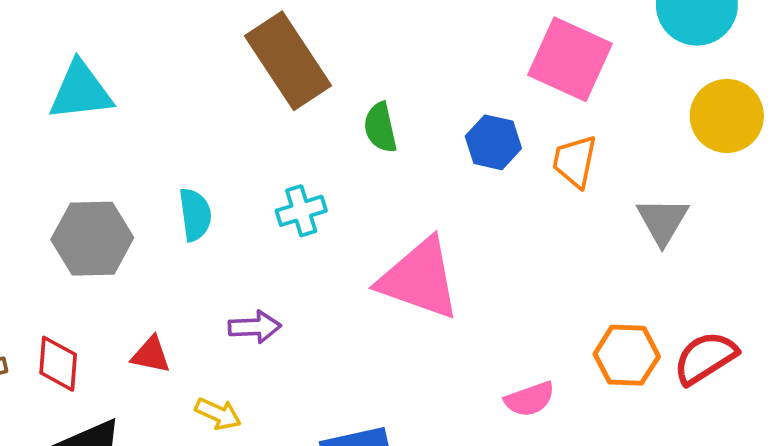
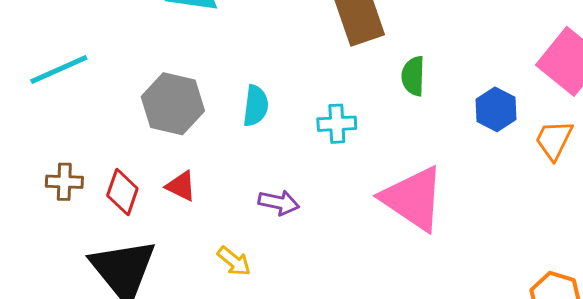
red triangle: (151, 355) -> (181, 186), moved

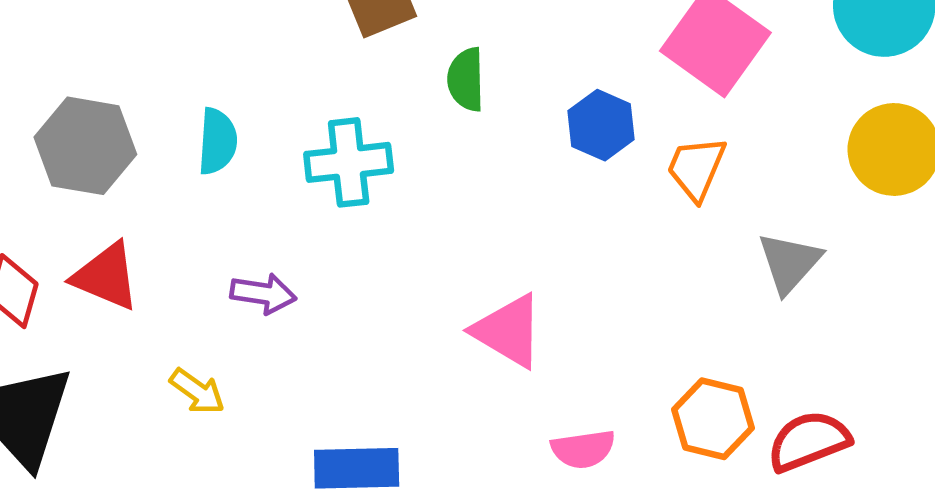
cyan cross: (337, 124) -> (349, 162), size x1.4
red triangle: (181, 186) -> (106, 276), size x1.4
pink triangle: (413, 198) -> (508, 331), moved, size x0.7

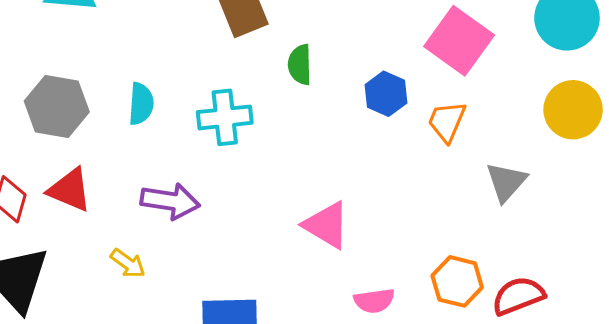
purple arrow: (263, 294) -> (170, 201), size x1.4

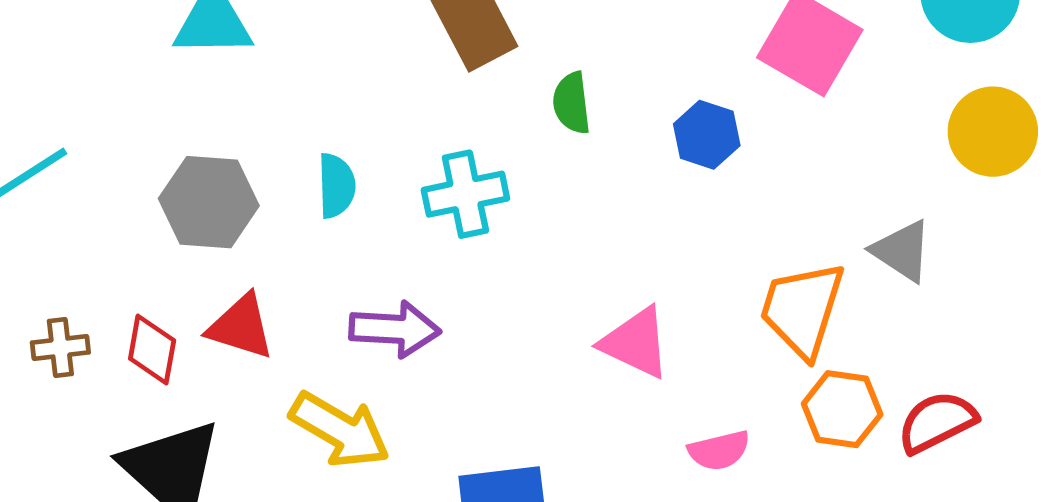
orange trapezoid: (447, 122) -> (802, 309), moved, size x1.5
gray triangle: (506, 182) -> (902, 251), turned -33
yellow arrow: (128, 263) -> (340, 430), size x1.8

